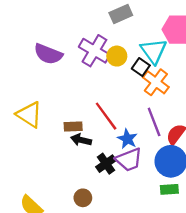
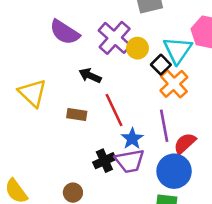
black arrow: (81, 140) -> (90, 76), moved

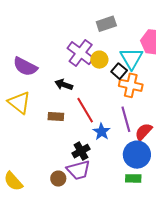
purple semicircle: (65, 32) -> (25, 67), moved
orange cross: (174, 84) -> (131, 85), turned -30
purple trapezoid: (130, 161) -> (78, 170), moved

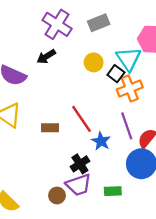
purple cross: (81, 53) -> (57, 24), moved
black arrow: (64, 85) -> (46, 57), moved, turned -48
orange cross: (131, 85) -> (130, 88), turned -30
green rectangle: (133, 178) -> (113, 191), moved

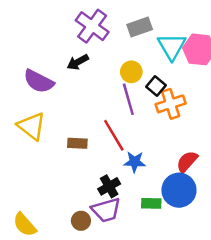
cyan triangle: (129, 59) -> (172, 46), moved
purple line: (127, 126) -> (128, 99), moved
blue star: (101, 141) -> (135, 162), turned -30
green rectangle: (113, 191) -> (151, 203), moved

